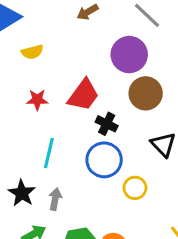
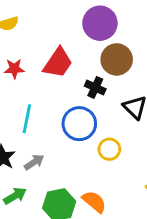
black cross: (107, 124) -> (95, 87), moved
gray arrow: (55, 199) -> (34, 162), turned 48

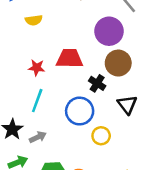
red trapezoid: (58, 63) -> (70, 59), turned -132
red star: (14, 69) -> (37, 68), moved

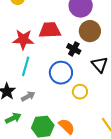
red star: (37, 68) -> (23, 39), size x1.5

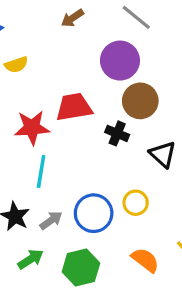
blue circle: (61, 73) -> (94, 213), moved
orange semicircle: (67, 126) -> (145, 260), moved

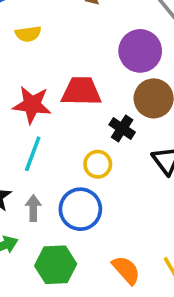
yellow circle: (136, 203) -> (98, 164), moved
gray arrow: (51, 220) -> (33, 208), turned -65

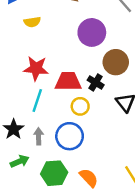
purple circle: (140, 51) -> (92, 32), moved
red trapezoid: (81, 91) -> (68, 81), moved
orange semicircle: (126, 270) -> (89, 178), moved

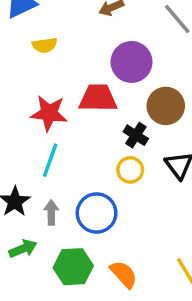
red trapezoid: (68, 81) -> (98, 98), moved
yellow circle: (80, 106) -> (130, 170), moved

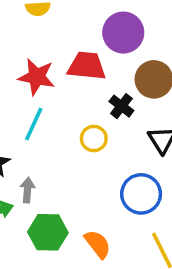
yellow circle: (130, 170) -> (94, 138), moved
gray arrow: (51, 212) -> (27, 190), moved
blue circle: (97, 213) -> (141, 194), moved

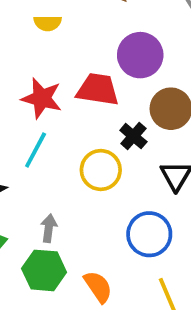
yellow circle: (94, 138) -> (101, 170), size x1.4
gray arrow: (27, 190) -> (49, 228), moved

